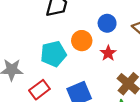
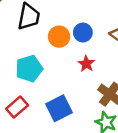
orange circle: (82, 41) -> (59, 37), moved

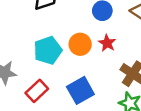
orange circle: (59, 37) -> (80, 44), moved

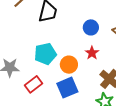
orange circle: (80, 44) -> (69, 65), moved

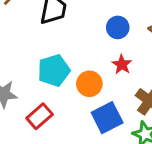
blue square: (67, 88) -> (107, 118), moved

